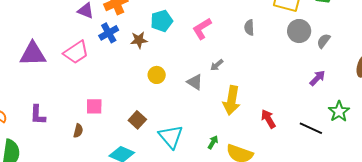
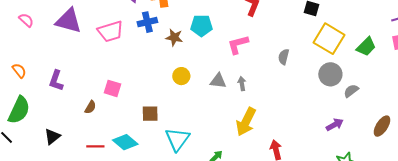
gray arrow: (217, 65) -> (242, 84), turned 104
gray triangle: (195, 82) -> (218, 81), moved, turned -42
brown square: (137, 120) -> (150, 114), turned 30

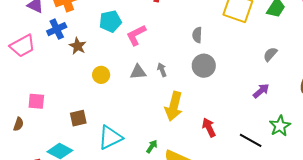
brown star: (174, 37) -> (78, 46), moved, turned 30
pink L-shape: (238, 45) -> (136, 35), moved
gray circle: (330, 74) -> (204, 66), moved
cyan triangle: (177, 139) -> (110, 137), turned 40

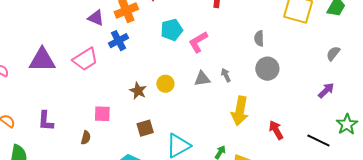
brown star: (78, 46) -> (138, 91), moved

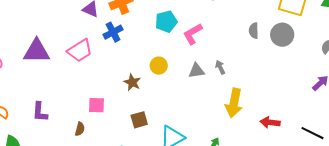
gray circle: (267, 69) -> (282, 35), moved
yellow circle: (165, 84) -> (159, 66), moved
red arrow: (276, 130) -> (270, 122), turned -54

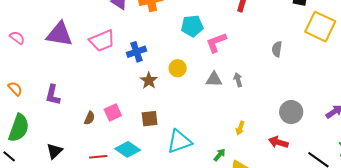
blue cross: (113, 32) -> (137, 52), moved
gray circle: (282, 35) -> (291, 112), moved
yellow arrow: (234, 103) -> (240, 128), moved, size x0.5
pink square: (96, 105) -> (113, 112), moved, turned -36

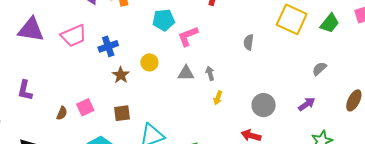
yellow arrow: (240, 128) -> (218, 98), moved

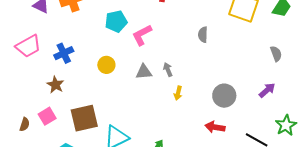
gray semicircle: (319, 69) -> (276, 54), turned 119
brown star: (121, 75) -> (55, 85), moved
brown square: (122, 113) -> (84, 118), size x1.6

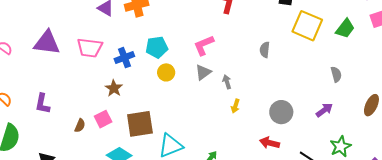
cyan pentagon: (116, 21) -> (157, 47), moved
pink trapezoid: (28, 46) -> (90, 48), turned 32
gray triangle: (144, 72) -> (203, 72), moved, turned -36

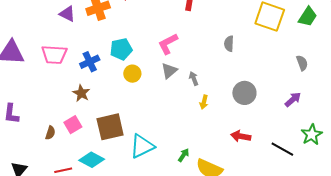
gray circle: (281, 112) -> (244, 93), moved

